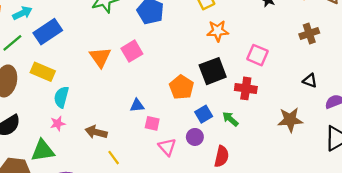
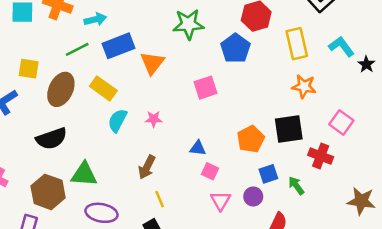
orange triangle: (100, 57) -> (152, 63), moved
pink star: (58, 124) -> (154, 119), moved
brown arrow: (96, 132) -> (147, 167), turned -90

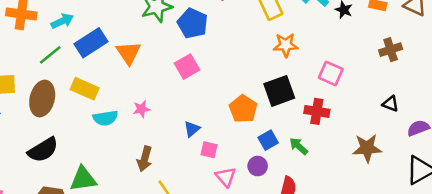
blue pentagon: (235, 48) -> (193, 23), moved
cyan semicircle: (117, 120) -> (105, 118), turned -115
blue triangle: (198, 148) -> (192, 129), turned -35

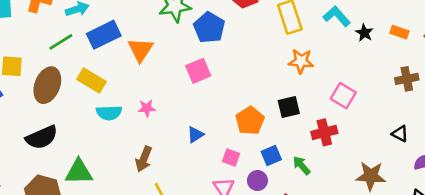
black square: (279, 91) -> (289, 107), size x0.7
red cross: (317, 111) -> (324, 132), turned -30
pink square: (209, 150) -> (231, 158), moved

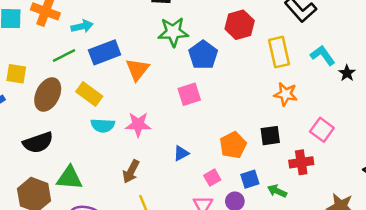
pink star: (147, 108) -> (138, 124), size x1.5
pink square: (231, 158) -> (212, 178), turned 35
green arrow: (301, 165) -> (277, 191), turned -30

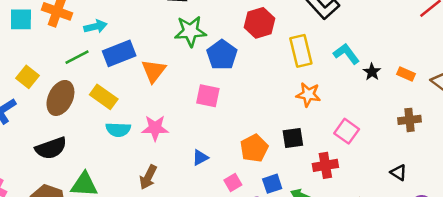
yellow square: (16, 74) -> (28, 77), turned 30
pink square: (189, 94) -> (208, 96), turned 30

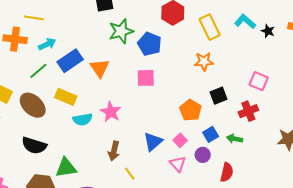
orange star: (308, 95) -> (204, 62), moved
brown ellipse: (60, 98) -> (33, 105), turned -60
pink star: (155, 128) -> (111, 112), turned -30
black semicircle: (51, 148) -> (34, 145), turned 50
blue triangle: (200, 158) -> (153, 142), moved, size x1.5

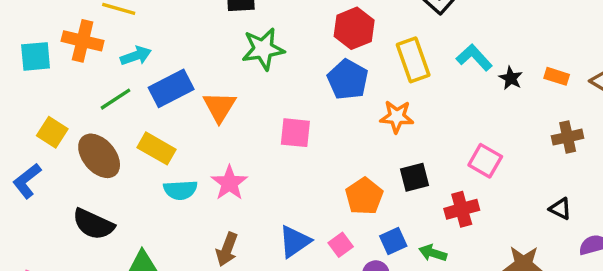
blue pentagon: (149, 44) -> (348, 80), moved

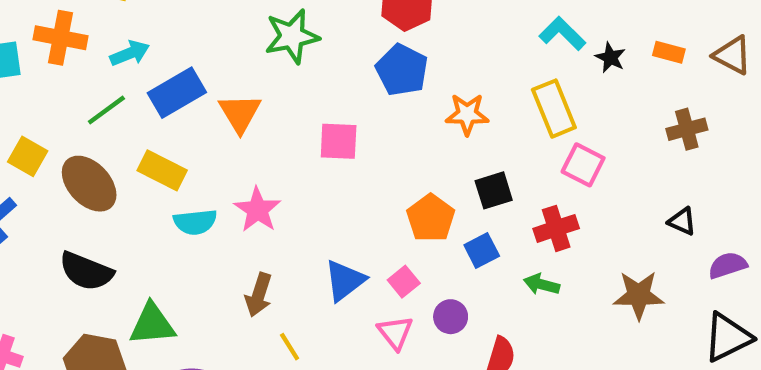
yellow rectangle: (413, 60) -> (554, 109), moved
blue square: (393, 241) -> (482, 251), moved
green arrow: (433, 253) -> (542, 284), moved

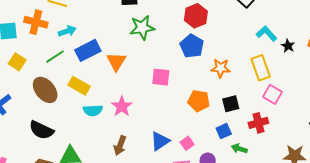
yellow square: (28, 156) -> (17, 62), moved
orange pentagon: (431, 218) -> (199, 101), moved, turned -30
green arrow: (542, 284) -> (239, 149), moved

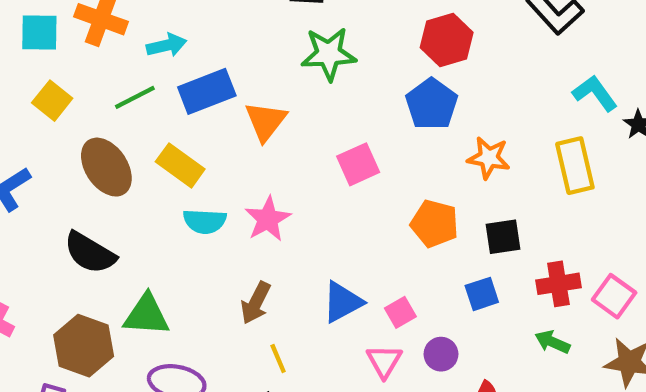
pink square: (161, 77) -> (358, 164), turned -36
pink square: (273, 94) -> (614, 296), moved
green arrow: (239, 149) -> (552, 342), moved

